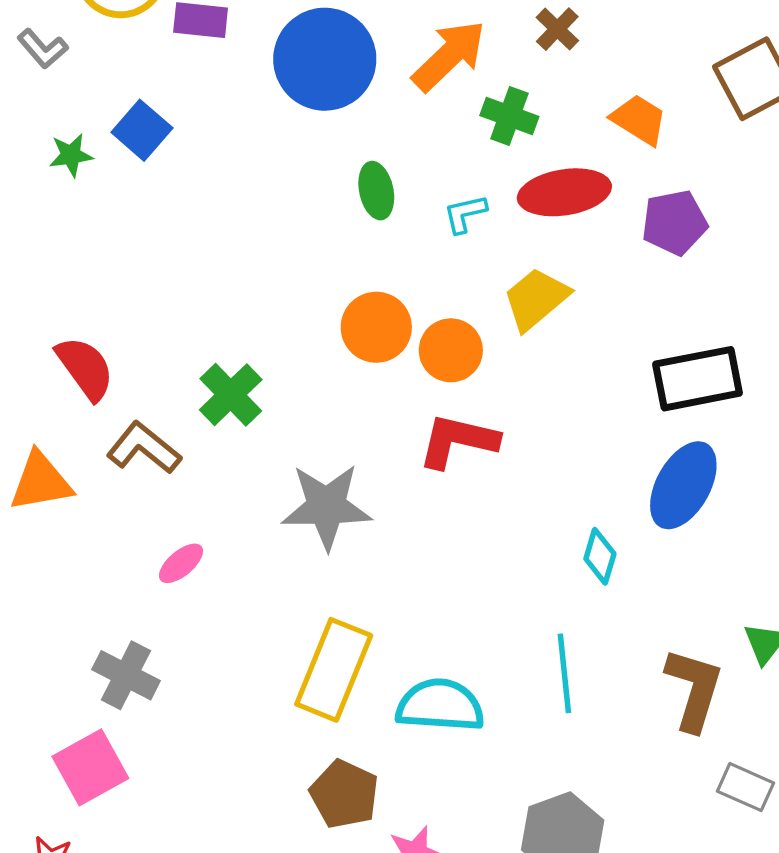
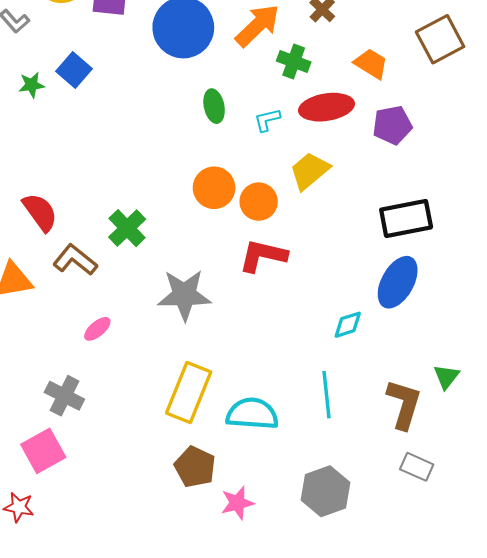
cyan diamond: (600, 556) -> (348, 325), turned 56
gray rectangle: (745, 787) -> (417, 467), moved

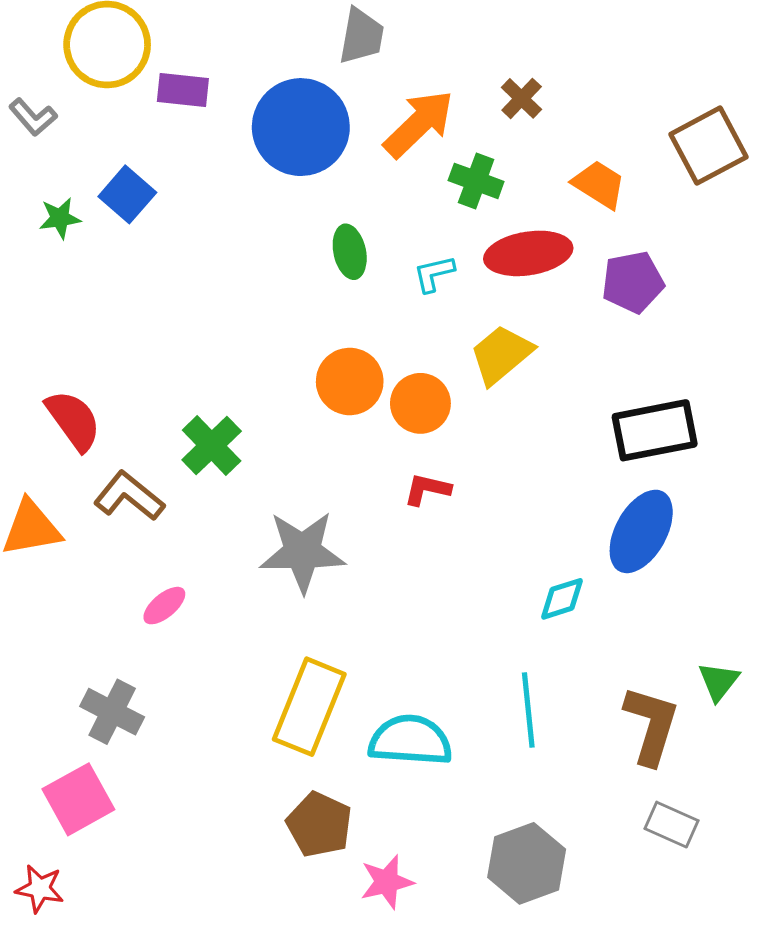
red L-shape: (263, 256) -> (427, 489), size x0.6

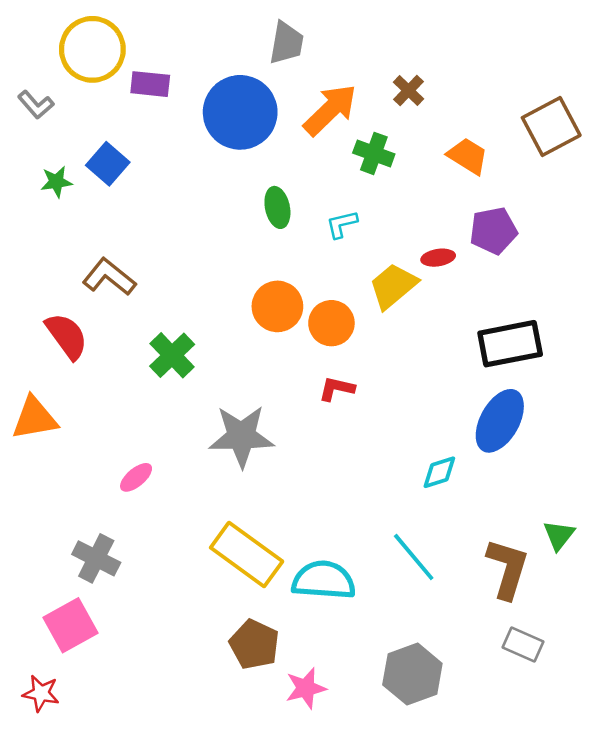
red ellipse: (528, 253) -> (438, 258), moved, size x0.5
brown L-shape: (129, 496) -> (109, 277), moved
yellow rectangle: (309, 707) -> (247, 554), turned -76
cyan line: (528, 710) -> (414, 557), turned -34

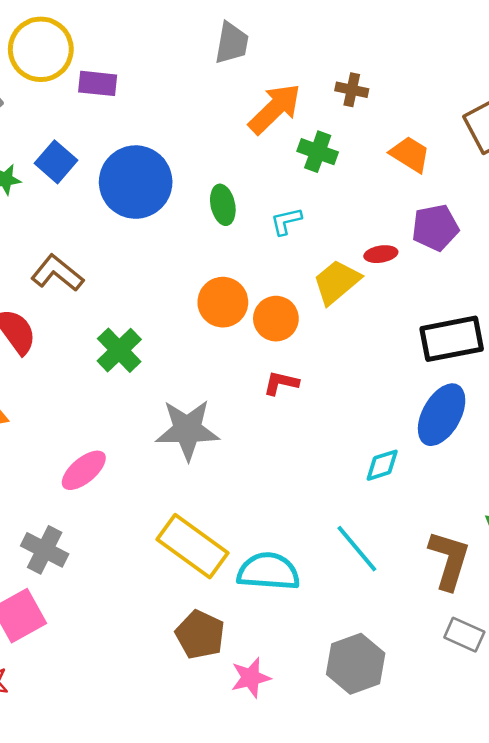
brown cross: (409, 91) -> (352, 90), turned -32
blue circle: (240, 112) -> (136, 182), moved
pink ellipse: (136, 477) -> (84, 470), size x1.4

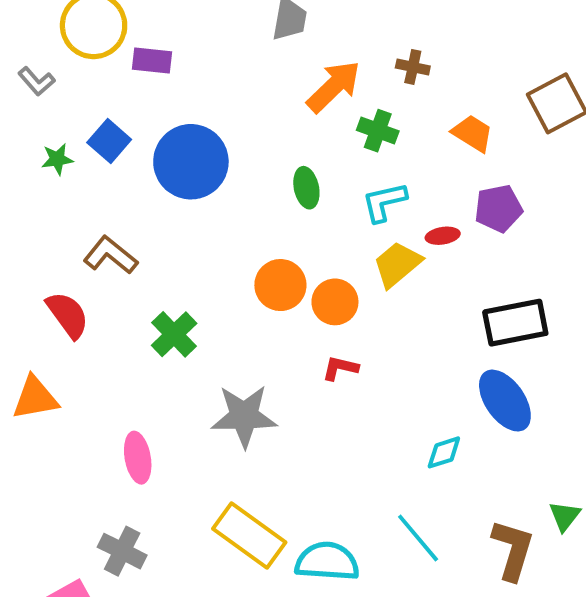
green ellipse: (223, 205) -> (306, 188), moved
cyan L-shape: (286, 221) -> (384, 202), moved, size x1.4
blue ellipse: (442, 415) -> (505, 401), turned -64
pink ellipse: (84, 470) -> (138, 458), turned -60
gray cross: (45, 550) -> (122, 551), moved

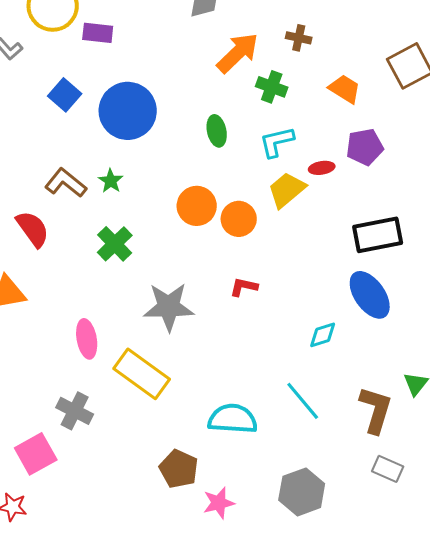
green star: (57, 159) -> (111, 181), moved, turned -30
red L-shape: (340, 368) -> (244, 287), moved
yellow rectangle: (249, 536) -> (142, 374), moved

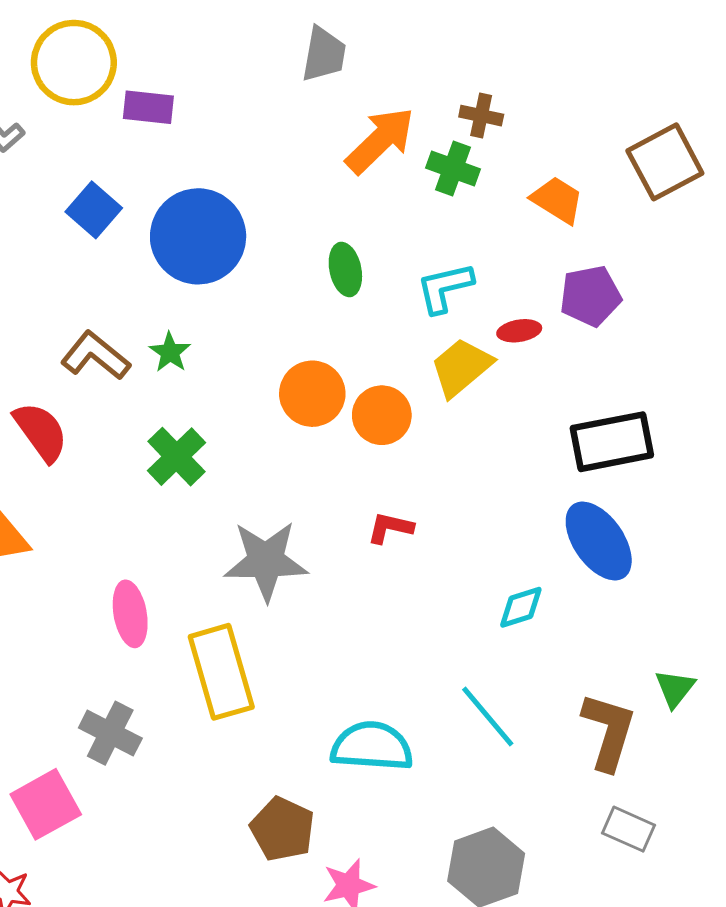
green cross: (272, 87) -> (453, 169), moved
yellow rectangle: (142, 374) -> (221, 672), turned 38

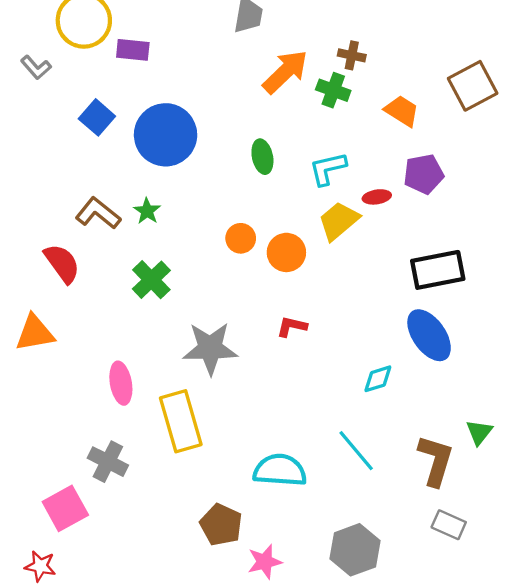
orange circle: (312, 394) -> (241, 238), size x0.7

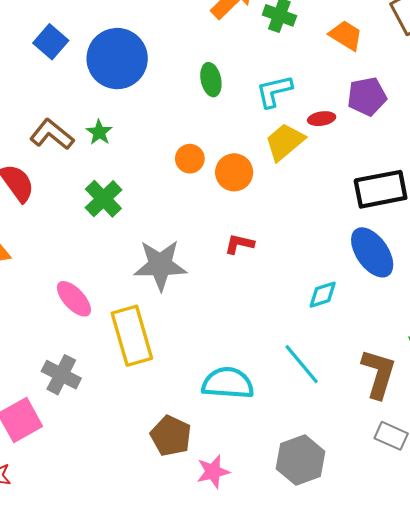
pink ellipse: (121, 383) -> (74, 299), turned -33

